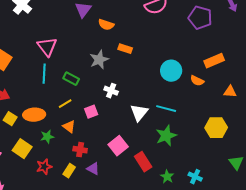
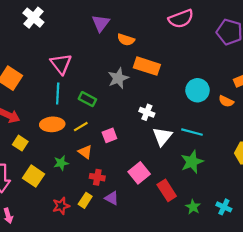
orange rectangle: (125, 49) -> (147, 66), size x1.6
white cross: (111, 91) -> (147, 112), moved
orange ellipse: (34, 115) -> (52, 124), moved
red star: (44, 167) -> (61, 206), moved

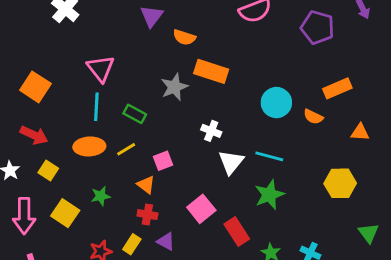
orange triangle: (85, 152) -> (146, 185), moved

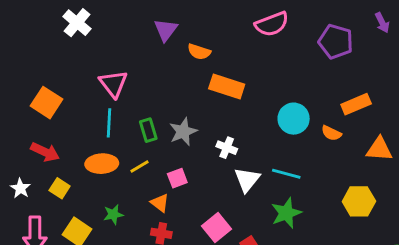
gray star: (174, 87) -> (183, 132), moved
green rectangle: (135, 114) -> (148, 130), turned 45
orange triangle: (360, 132) -> (379, 149), size x1.4

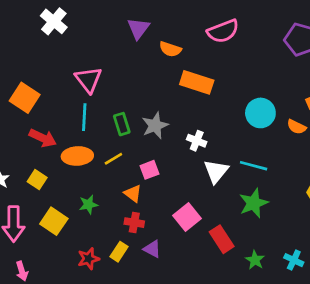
pink semicircle: (272, 24) -> (223, 31), moved
red arrow: (45, 152) -> (43, 138), moved

